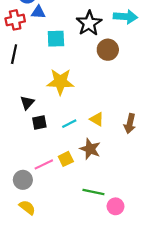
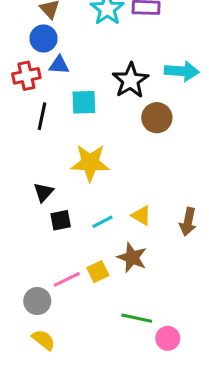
black line: (14, 54) -> (42, 116), moved

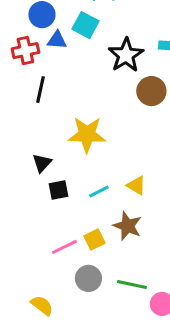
cyan square: (84, 102) -> (85, 25), moved, turned 30
gray circle: (37, 301) -> (88, 278), moved

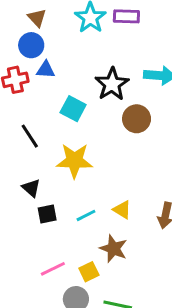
cyan square: (85, 25) -> (73, 109), moved
black line: (40, 90) -> (30, 136), moved, turned -45
black triangle: (42, 163) -> (31, 188), turned -30
yellow square: (94, 239) -> (89, 272), moved

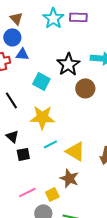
yellow triangle: (122, 210) -> (75, 151), size x1.5
cyan line: (86, 215) -> (50, 144), moved

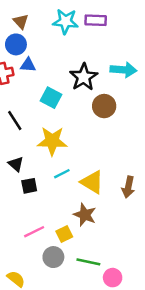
cyan star: (53, 18) -> (65, 21), turned -30

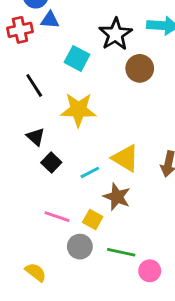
cyan line: (62, 174) -> (90, 172), moved
black square: (29, 186) -> (51, 162), turned -35
pink line: (34, 232) -> (57, 217), turned 45
yellow square: (64, 234) -> (93, 220), turned -35

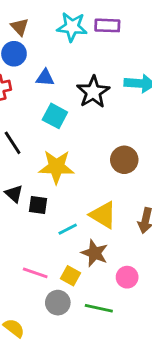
blue triangle: (50, 20) -> (45, 78), moved
brown circle: (140, 68) -> (124, 160), moved
black square: (51, 162) -> (38, 205), moved, turned -36
pink circle: (150, 271) -> (127, 277), moved

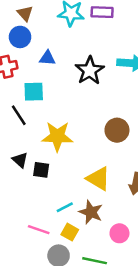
cyan square: (55, 116) -> (34, 92), moved, turned -30
cyan line: (68, 229) -> (65, 207), moved

